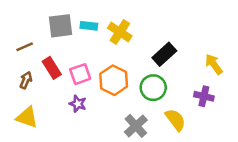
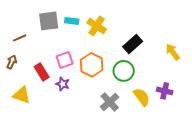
red rectangle: (52, 68) -> (42, 72), moved
brown arrow: (26, 80) -> (12, 62), moved
purple cross: (204, 96) -> (165, 91), moved

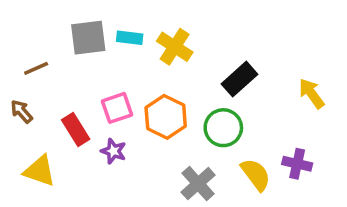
brown arrow: (12, 62) -> (22, 112), turned -64

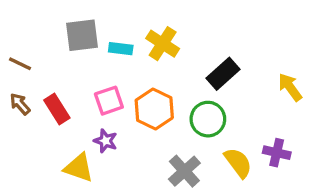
cyan rectangle: (130, 38) -> (121, 49), moved
brown line: (36, 68) -> (20, 64), moved, turned 50
red rectangle: (76, 130) -> (57, 109), moved
yellow triangle: (40, 171) -> (79, 168), moved

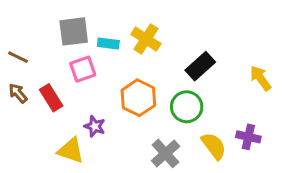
pink square: (109, 101) -> (83, 69), moved

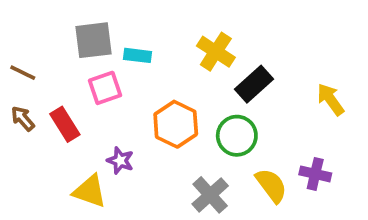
yellow cross: (146, 39) -> (216, 52), moved

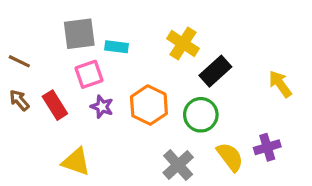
purple star: (120, 161) -> (102, 107), moved
purple cross: (315, 174) -> (267, 147), turned -30

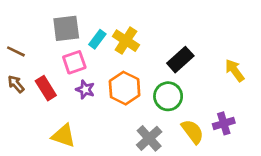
yellow cross: (183, 43) -> (126, 41), moved
cyan rectangle: (117, 47) -> (97, 39), turned -60

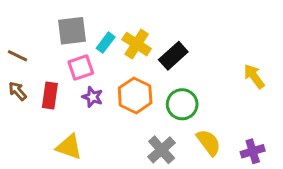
black rectangle: (180, 60) -> (173, 56), moved
red rectangle: (46, 88) -> (50, 95), turned 40
purple cross: (224, 123) -> (253, 151), moved

